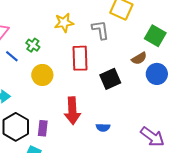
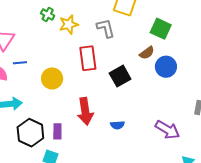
green cross: (33, 45) -> (48, 15), moved
blue line: (12, 56) -> (20, 63), turned -40

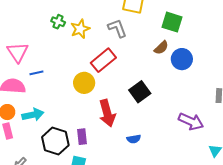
red rectangle: (88, 58) -> (103, 60), turned 65
black square: (120, 76) -> (140, 92), moved
yellow circle: (52, 78) -> (84, 83), moved
blue semicircle: (117, 125) -> (134, 139), moved

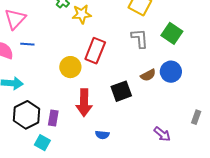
gray L-shape: (117, 28) -> (140, 38), moved
brown semicircle: (161, 48) -> (148, 75), moved
red rectangle: (103, 60) -> (95, 51), turned -45
purple arrow: (191, 121) -> (162, 134), size x0.7

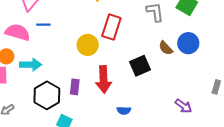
brown semicircle: (148, 75) -> (166, 48), turned 77
purple rectangle: (53, 118) -> (75, 87), moved

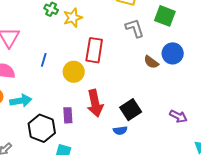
blue line: (43, 25) -> (44, 60), moved, turned -64
black square: (140, 66) -> (131, 110), moved

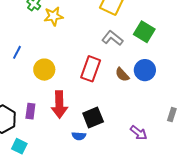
gray L-shape: (135, 28) -> (112, 38), turned -45
red rectangle: (94, 50) -> (91, 69), moved

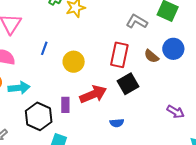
red arrow: (59, 104) -> (93, 94), turned -104
black square: (93, 117) -> (128, 84), moved

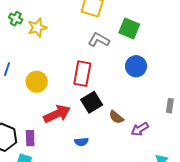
brown semicircle: (151, 56) -> (116, 117), moved
purple rectangle: (65, 105) -> (30, 138), moved
purple arrow: (176, 112) -> (140, 129), turned 120

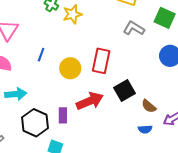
red rectangle: (82, 74) -> (101, 61), moved
purple rectangle: (30, 138) -> (63, 115), moved
blue semicircle: (81, 142) -> (145, 129), moved

